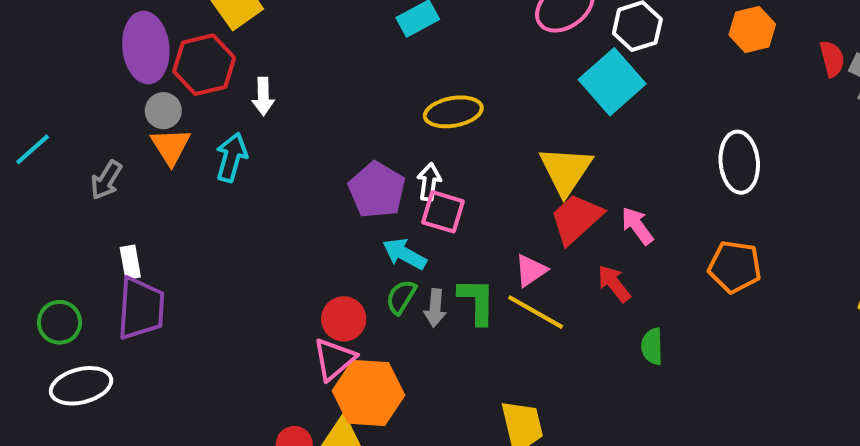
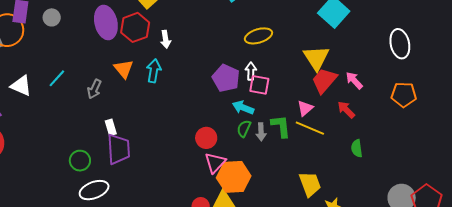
gray circle: (163, 111) -> (52, 17), moved
red circle: (344, 319) -> (206, 138), moved
green semicircle: (652, 346) -> (357, 148), moved

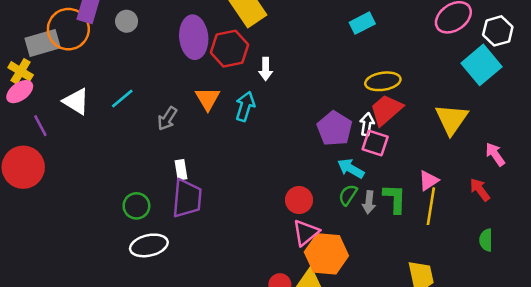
red trapezoid: (324, 81) -> (386, 110), moved
yellow line: (310, 128) -> (431, 206), turned 68

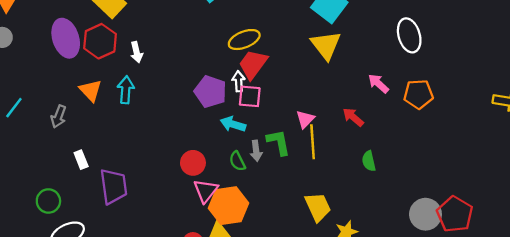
yellow triangle: (452, 119) -> (326, 45), moved
pink arrow: (495, 154) -> (378, 84), moved
green semicircle: (348, 195) -> (237, 161), moved, turned -48
purple trapezoid: (187, 198) -> (114, 186), moved

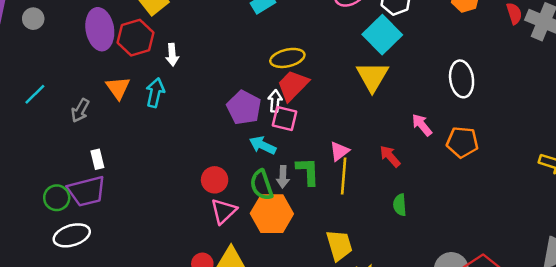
green semicircle: (237, 161) -> (262, 185), size x1.4
purple trapezoid: (114, 186) -> (87, 191), moved, turned 75
orange hexagon: (229, 206) -> (272, 214), moved

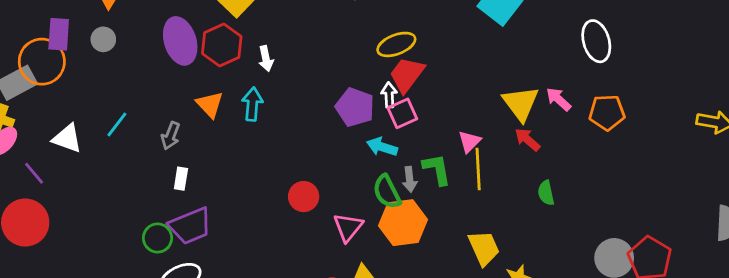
yellow triangle: (372, 76) -> (521, 103), moved
pink square: (284, 119) -> (402, 113), turned -30
white rectangle: (97, 159) -> (181, 179), moved, turned 30
red circle: (215, 180) -> (304, 197), moved

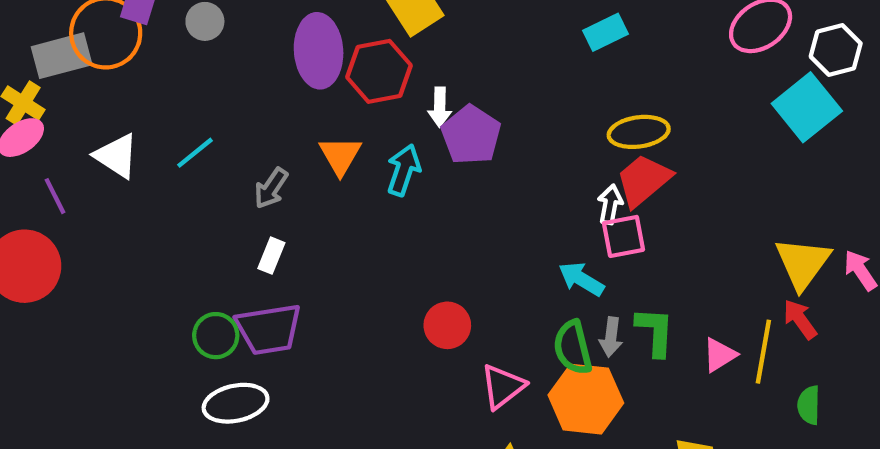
purple pentagon: (355, 107) -> (471, 135), moved
pink triangle: (469, 142) -> (720, 355), moved
yellow line: (478, 169) -> (763, 352), moved

